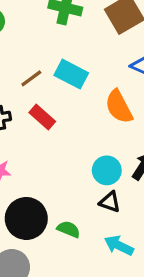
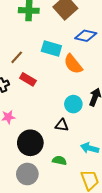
cyan rectangle: (71, 74) -> (51, 49), moved
black triangle: (110, 202) -> (62, 125), moved
green semicircle: (69, 229) -> (59, 160), moved

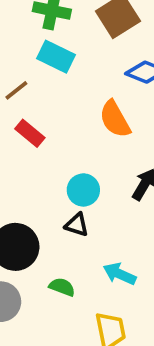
cyan rectangle: (51, 49) -> (56, 57), moved
cyan circle: (73, 104) -> (83, 190), moved

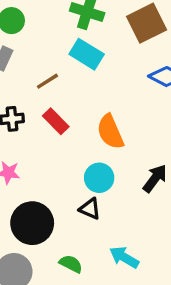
orange semicircle: (115, 119) -> (110, 132), moved

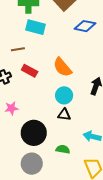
brown line: (47, 81) -> (18, 49), turned 40

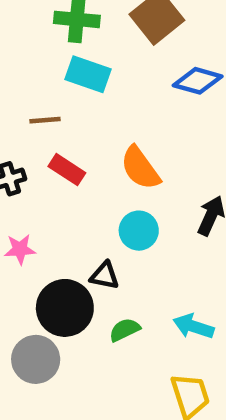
black triangle: (64, 115) -> (105, 276), moved
green semicircle: (63, 149) -> (125, 330), moved, turned -40
gray circle: (32, 164) -> (36, 359), moved

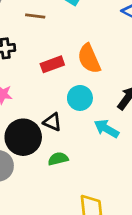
red rectangle: (67, 170) -> (52, 64), moved, turned -65
cyan arrow: (193, 326) -> (106, 129), moved

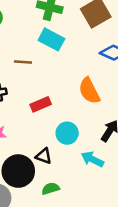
orange semicircle: (89, 59) -> (89, 91), moved

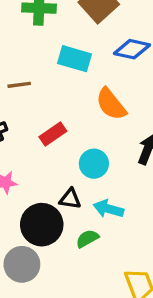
cyan rectangle: (51, 39) -> (74, 59), moved
cyan arrow: (92, 159) -> (108, 209), moved

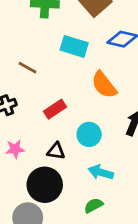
brown line: (19, 85) -> (28, 68), turned 36
black triangle: (70, 199) -> (56, 151), moved
green semicircle: (87, 239) -> (94, 205), moved

